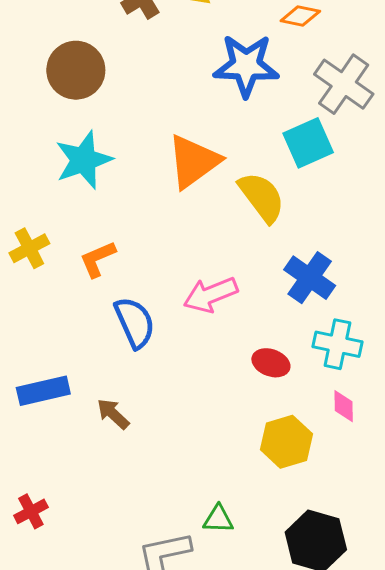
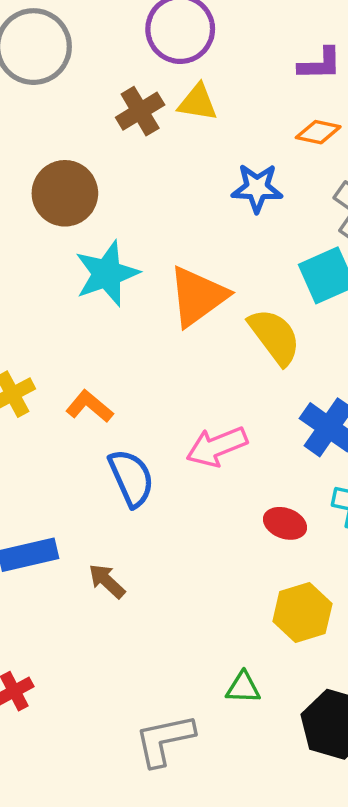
blue star: (246, 66) -> (257, 188), size x0.7
cyan star: (84, 160) -> (107, 274), moved
orange L-shape: (98, 259) -> (89, 406), turned 63
green triangle: (218, 519) -> (243, 688), moved

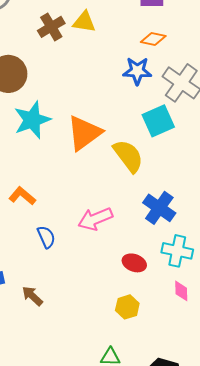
blue star: (257, 188) -> (137, 71), moved
blue semicircle: (131, 478) -> (46, 237), size x0.7
yellow hexagon: (302, 612) -> (127, 307), moved, size x0.7

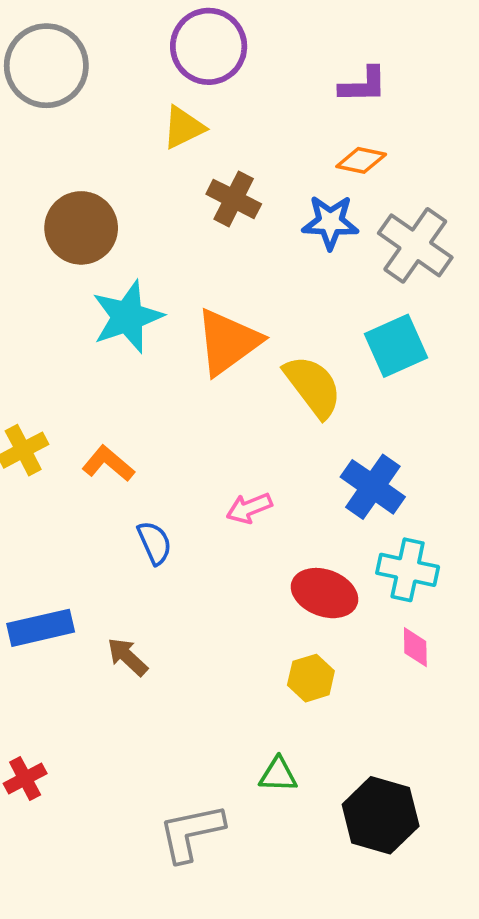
yellow triangle: (84, 22) -> (183, 127), moved, turned -35
brown cross: (51, 27) -> (234, 199), moved, turned -32
cyan square: (158, 121) -> (396, 346), moved
pink arrow: (95, 219) -> (249, 508), size x0.7
red ellipse: (134, 263) -> (324, 593), size x1.4

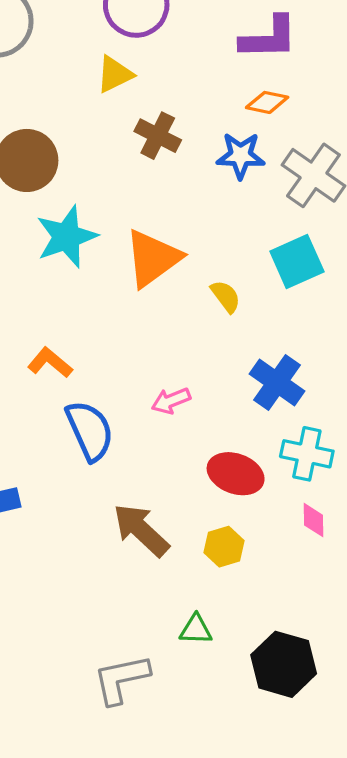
purple L-shape: (363, 85) -> (269, 38), size x1.4
yellow semicircle: (313, 386) -> (226, 296), size x0.6
blue semicircle: (155, 543) -> (90, 431), size x1.6
brown arrow: (127, 657) -> (141, 530), moved, size x1.6

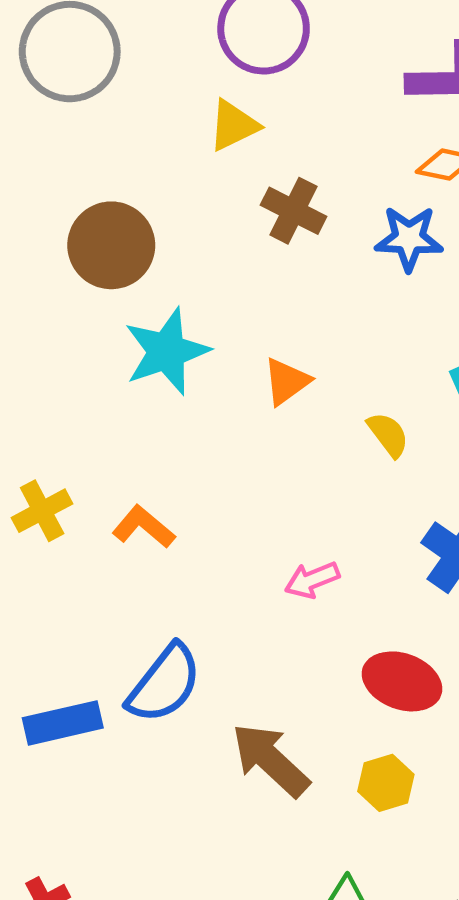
orange triangle: (153, 258) -> (287, 381), size x0.6
blue semicircle: (90, 431) -> (164, 684), moved, turned 62

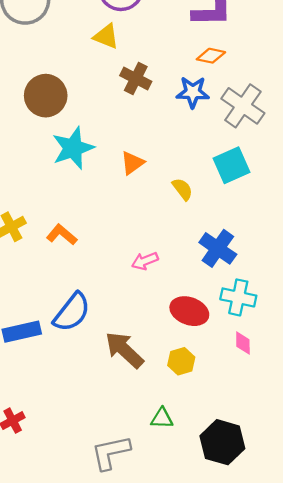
yellow triangle: (234, 125) -> (106, 36), turned 48

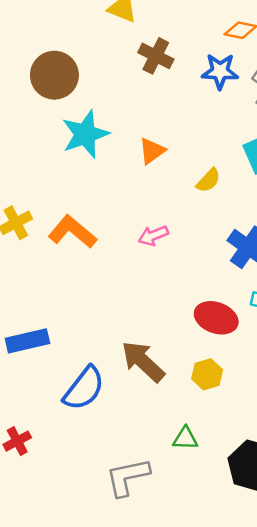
yellow semicircle: (182, 189) -> (208, 180), turned 80
orange L-shape: (62, 235) -> (72, 232), size x1.4
pink arrow: (145, 261) -> (153, 236), moved
blue semicircle: (72, 312) -> (84, 388), moved

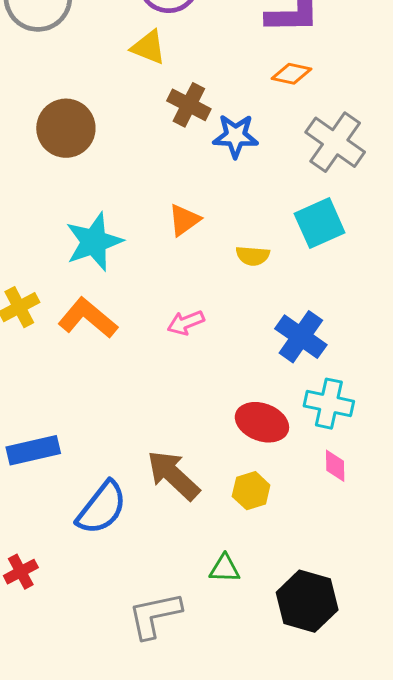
blue star: (220, 71) -> (236, 136), moved
cyan star: (85, 134) -> (94, 242), moved
yellow semicircle: (208, 180) -> (253, 256), turned 52

